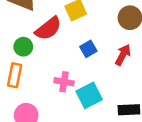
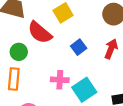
red semicircle: (48, 28) -> (40, 33), turned 85

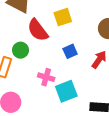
green circle: (19, 52) -> (21, 50), moved

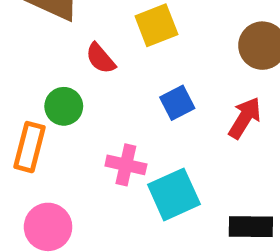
red semicircle: (38, 30) -> (100, 58), size x0.6

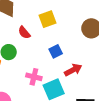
red arrow: (245, 118) -> (73, 70), moved, turned 30

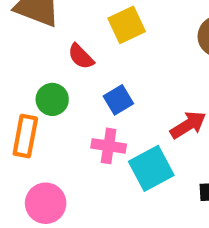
blue square: (56, 51) -> (118, 100), moved

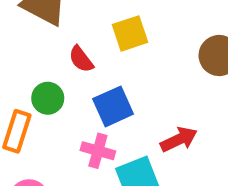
blue square: (118, 100) -> (113, 106), size x1.4

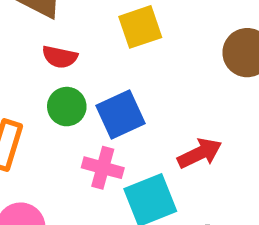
red semicircle: (81, 59) -> (60, 57), moved, turned -40
green circle: (48, 98) -> (67, 107), moved

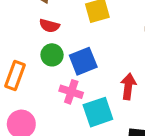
red arrow: (200, 153) -> (128, 86), turned -60

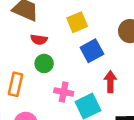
blue square: (83, 61) -> (92, 51), moved

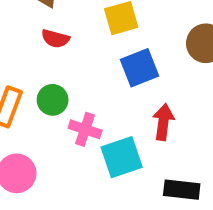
green circle: (44, 63) -> (53, 100), moved

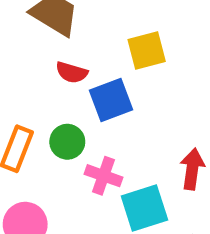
blue square: (140, 68) -> (111, 100), moved

